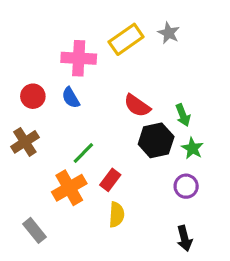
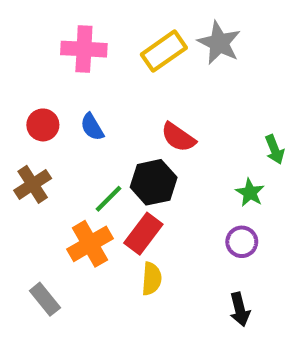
gray star: (169, 33) -> (219, 43), size x1.5
pink cross: (79, 58) -> (84, 49), moved
green arrow: (183, 115) -> (275, 150), moved
black hexagon: (156, 140) -> (154, 182), moved
red rectangle: (110, 180) -> (143, 234), size x1.4

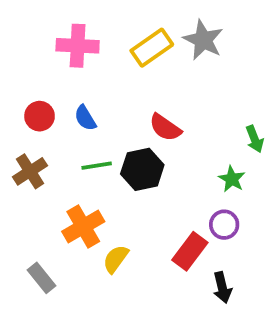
green line: (108, 199) -> (97, 166), moved, turned 36
red rectangle: (143, 234) -> (190, 251), moved
yellow semicircle: (152, 279) -> (116, 259), moved, turned -148

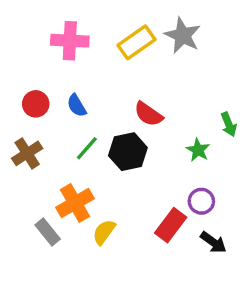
green line: (97, 166) -> (87, 148), turned -40
green star: (232, 179) -> (198, 150), moved
gray rectangle: (41, 278) -> (48, 232), moved
black arrow: (222, 287) -> (213, 242), moved, turned -40

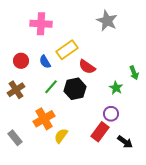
yellow rectangle: (136, 42) -> (67, 50), moved
purple circle: (201, 201) -> (111, 114), moved
gray rectangle: (48, 232) -> (15, 138), moved

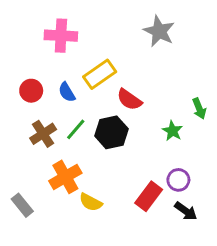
brown cross: (16, 90) -> (43, 134), moved
purple circle: (111, 114) -> (178, 180), moved
yellow semicircle: (61, 136) -> (91, 202), turned -98

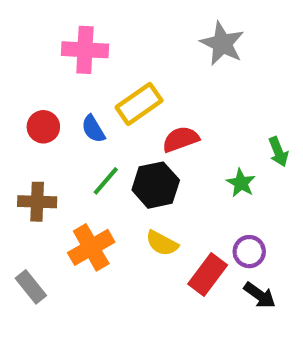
red semicircle: (129, 100) -> (181, 139), turned 125
brown cross: (43, 134) -> (37, 202), moved, turned 35
yellow semicircle: (91, 202) -> (162, 243), moved

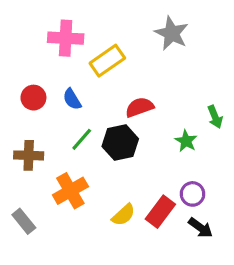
yellow rectangle: (139, 104) -> (107, 61), moved
yellow semicircle: (162, 243) -> (123, 215), moved, turned -70

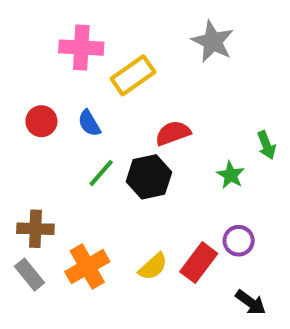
brown cross: (29, 155) -> (35, 229), moved
orange cross: (70, 191) -> (87, 267), moved
black arrow: (201, 228) -> (251, 302), moved

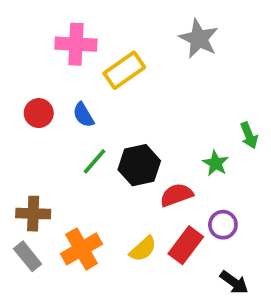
red semicircle: (173, 133) -> (176, 195), moved

